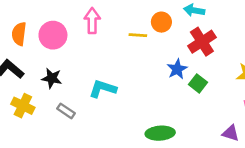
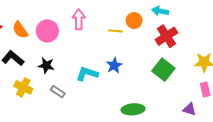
orange semicircle: (19, 34) -> (20, 30), turned -42
blue star: (177, 69) -> (114, 65), moved
green square: (198, 83) -> (163, 70), size x1.5

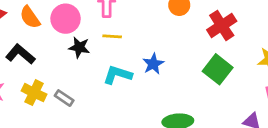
yellow line: (115, 31) -> (112, 36), moved
black star: (46, 65) -> (79, 47), moved
gray rectangle: (58, 92) -> (64, 98), moved

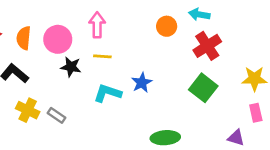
orange semicircle: (30, 17) -> (24, 38), turned 40

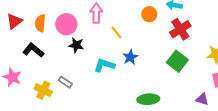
yellow line: (102, 56) -> (116, 32), moved, turned 48
yellow cross: (28, 110) -> (43, 90), moved

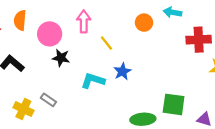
orange semicircle: (40, 23) -> (20, 20), moved
red cross: (180, 29) -> (199, 40), moved, turned 30
green square: (177, 61) -> (174, 104), moved, turned -30

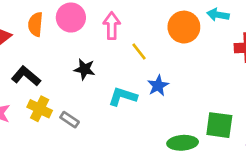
orange circle: (144, 23) -> (184, 27), size x1.5
pink circle: (50, 34) -> (71, 18), moved
yellow cross: (23, 109) -> (40, 109), moved

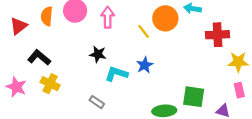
yellow line: (139, 52) -> (144, 31), moved
black star: (85, 69) -> (98, 54), moved
gray rectangle: (70, 120) -> (97, 102), moved

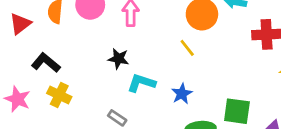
yellow line: (144, 31) -> (187, 48), moved
blue star: (145, 65) -> (182, 94), moved

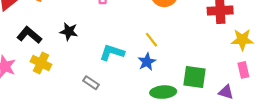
yellow line: (187, 48) -> (152, 40), moved
black star: (118, 59) -> (69, 32), moved

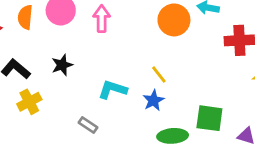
black star: (69, 32) -> (62, 65), turned -30
yellow cross: (41, 63) -> (29, 102), turned 36

